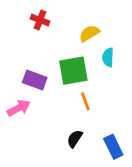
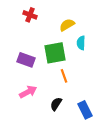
pink arrow: (19, 108) -> (28, 92), moved

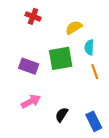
orange line: (64, 76) -> (95, 72), moved

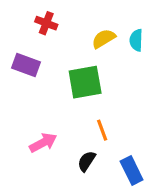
cyan semicircle: (89, 47) -> (136, 40), moved
purple rectangle: (29, 66) -> (26, 65), moved
orange line: (95, 72) -> (102, 130), moved

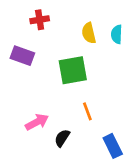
red cross: (46, 23) -> (40, 20), turned -30
yellow semicircle: (104, 39) -> (89, 33), turned -72
black semicircle: (87, 161) -> (62, 138), moved

